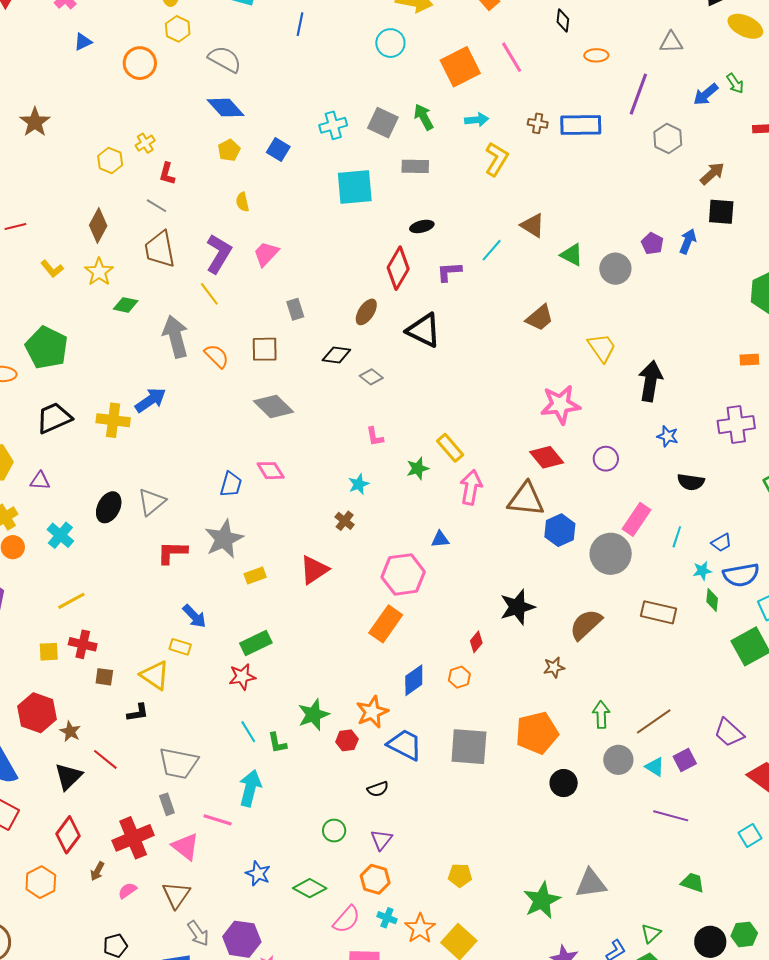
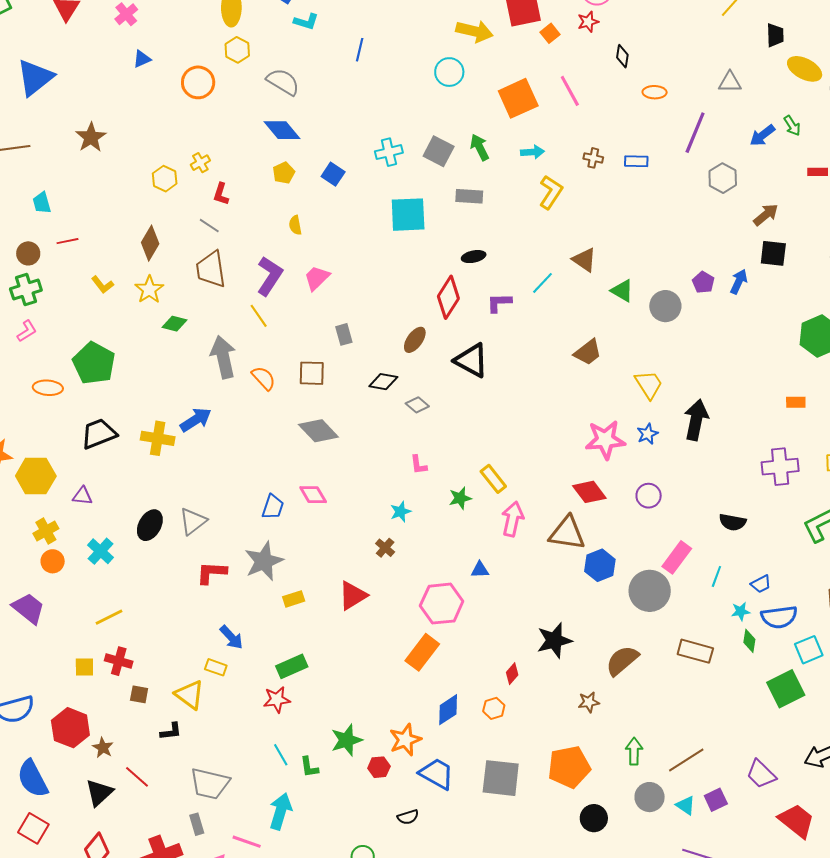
blue rectangle: (581, 125) -> (636, 161), size x0.6
blue star: (668, 436) -> (648, 434), moved, turned 30

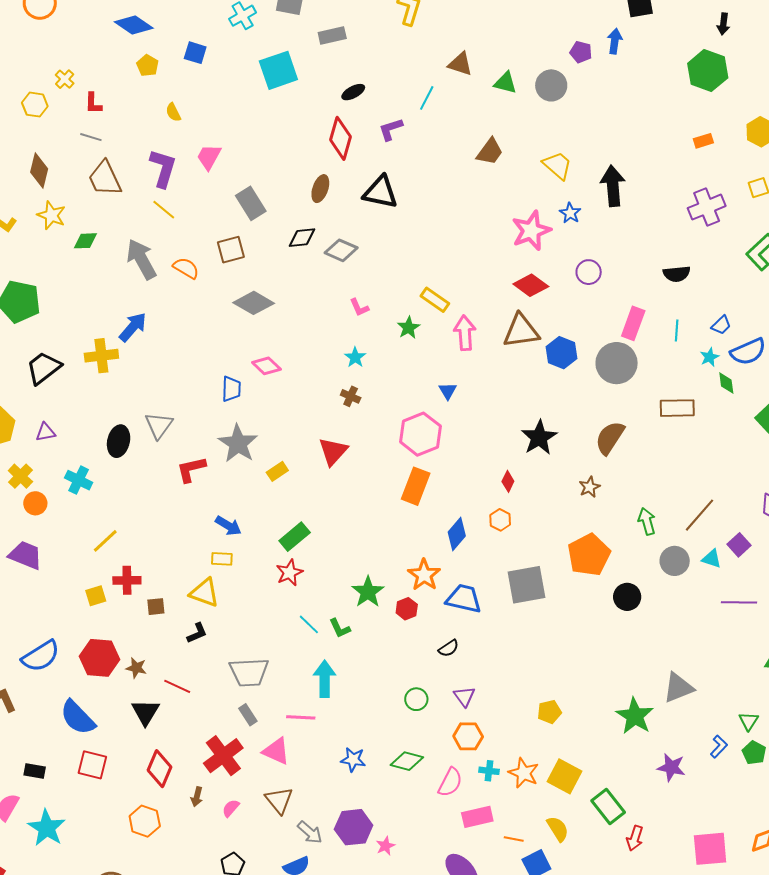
gray rectangle: (344, 334) -> (251, 203), size x1.5
gray diamond: (417, 405) -> (341, 250), size x1.4
blue triangle: (480, 570) -> (448, 391), turned -42

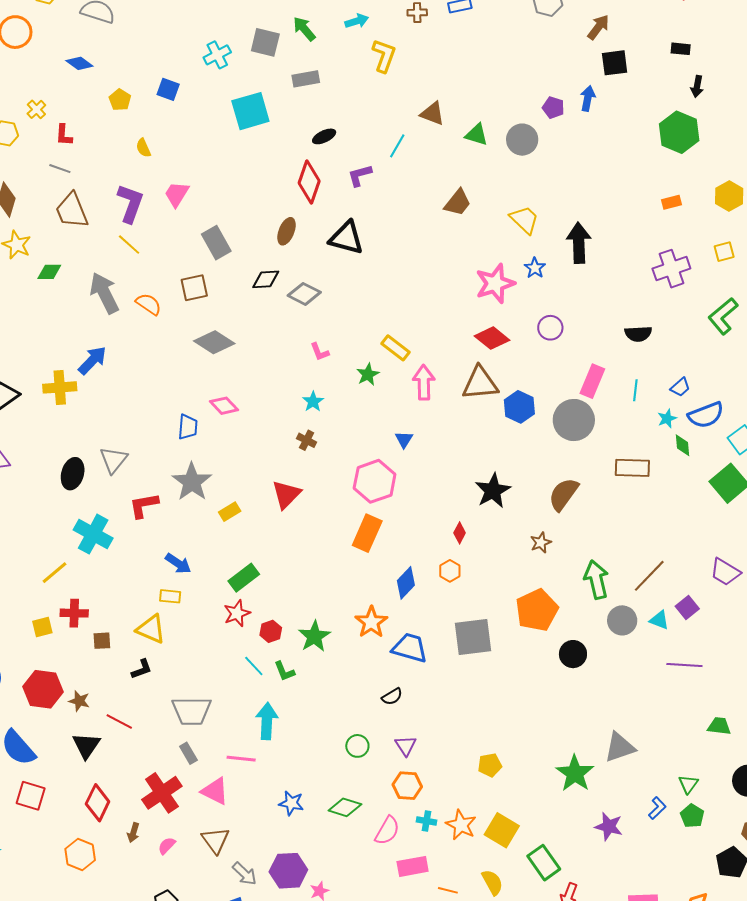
blue diamond: (134, 25) -> (79, 63), moved, size x0.7
cyan cross: (79, 480) -> (93, 534), moved, size x1.4
green arrow: (647, 521) -> (596, 580), size x1.4
red hexagon: (407, 609) -> (271, 631), moved

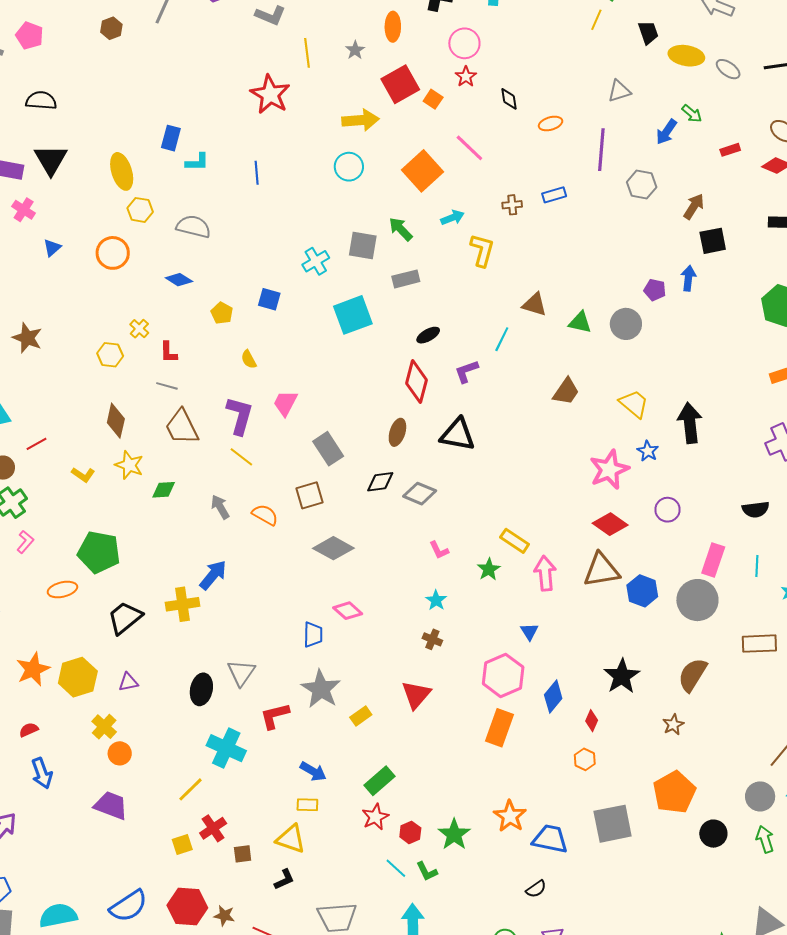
gray arrow: (104, 293) -> (220, 507), size x0.6
green arrow: (596, 580) -> (765, 839), moved, size x0.7
blue diamond: (406, 583) -> (553, 697), moved
red cross: (74, 613) -> (213, 828), turned -32

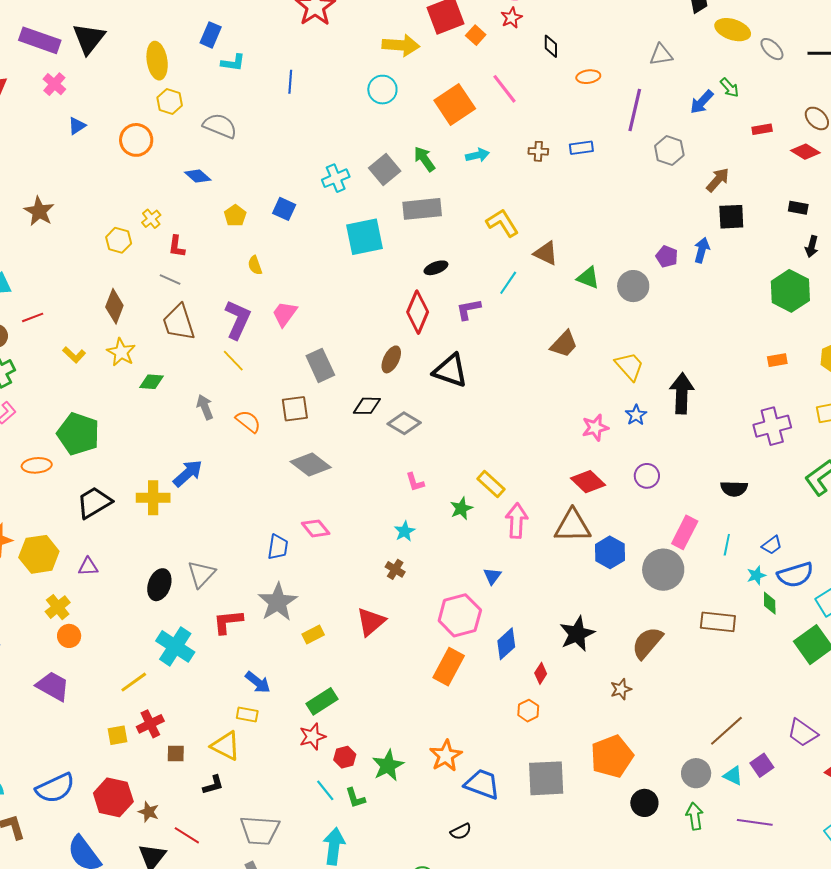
gray square: (363, 245) -> (385, 169), turned 32
yellow L-shape: (482, 250) -> (502, 223), moved, turned -56
gray rectangle: (406, 279) -> (422, 209), size x1.4
pink star: (609, 470) -> (595, 428), size x0.7

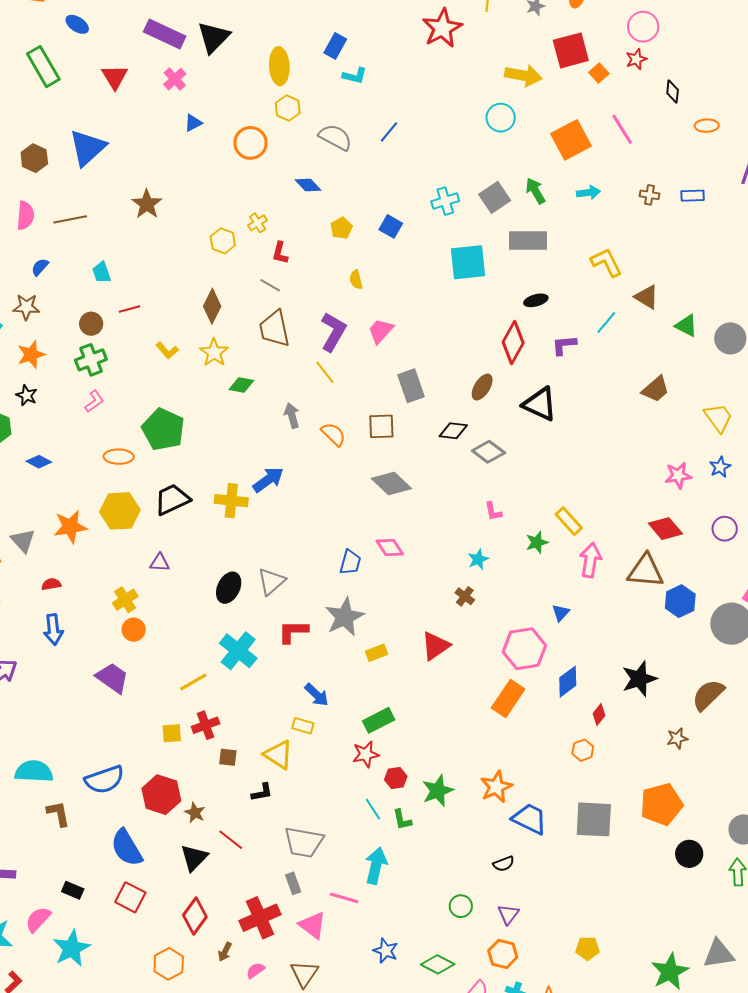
blue line: (290, 82) -> (389, 132), moved, turned 30
yellow hexagon: (39, 554) -> (120, 511), moved

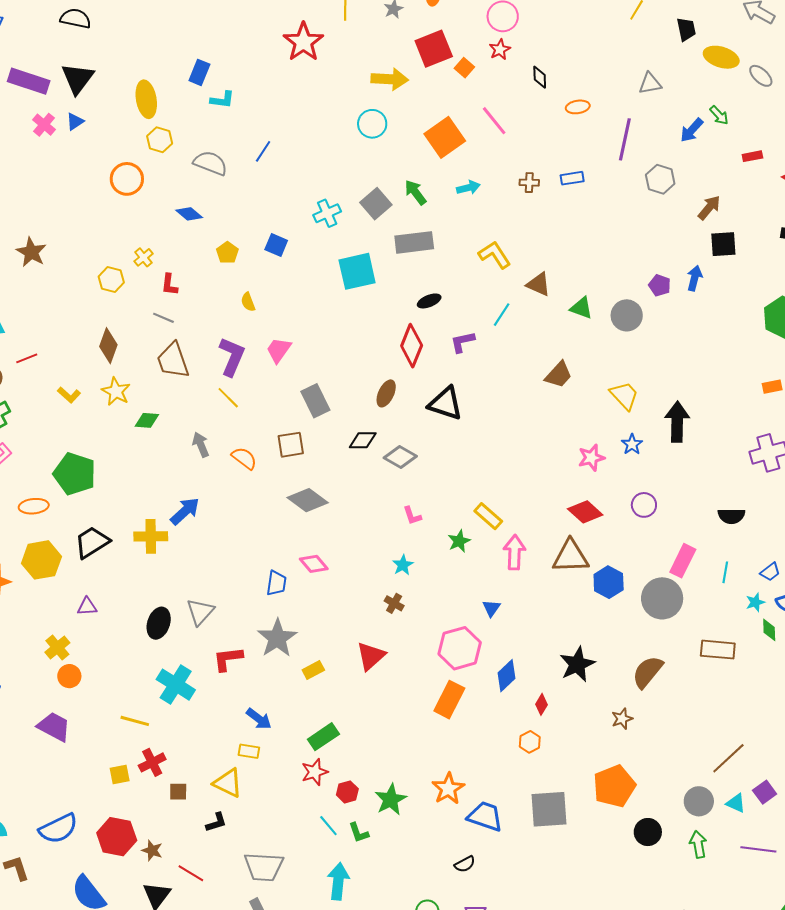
blue triangle: (193, 123) -> (75, 122), moved
yellow line: (193, 682) -> (135, 721), turned 52

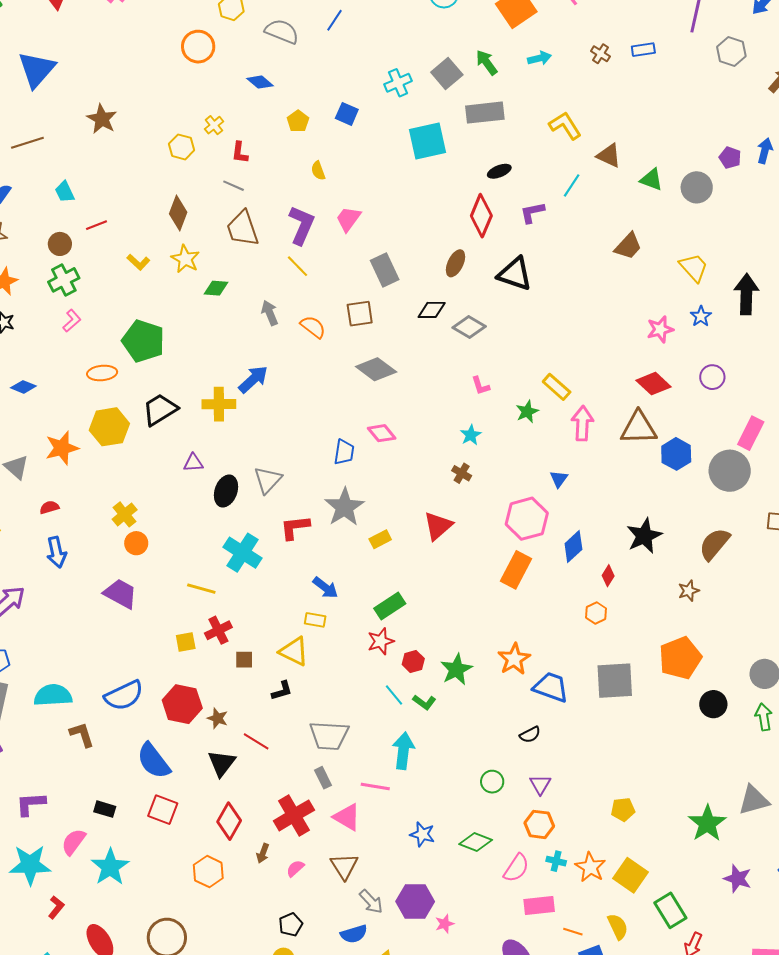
brown cross: (529, 183) -> (600, 54), turned 30
purple triangle: (87, 606) -> (193, 463), moved
green L-shape: (359, 833) -> (424, 702), turned -35

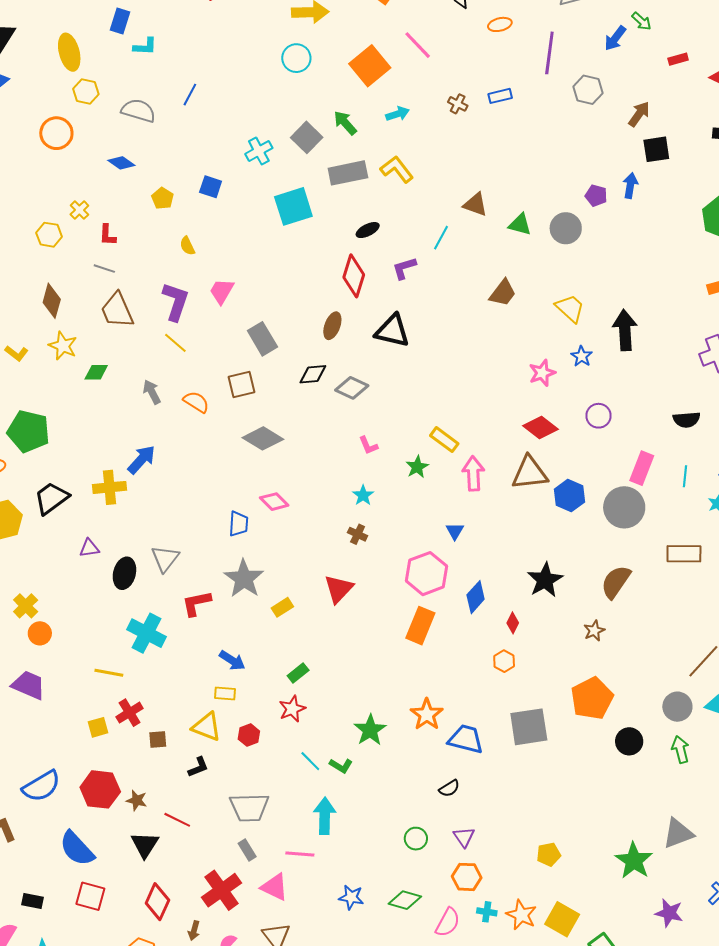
yellow L-shape: (565, 126) -> (397, 169), moved
green rectangle: (390, 606) -> (298, 673), size x0.7
red hexagon: (413, 661) -> (249, 735), moved

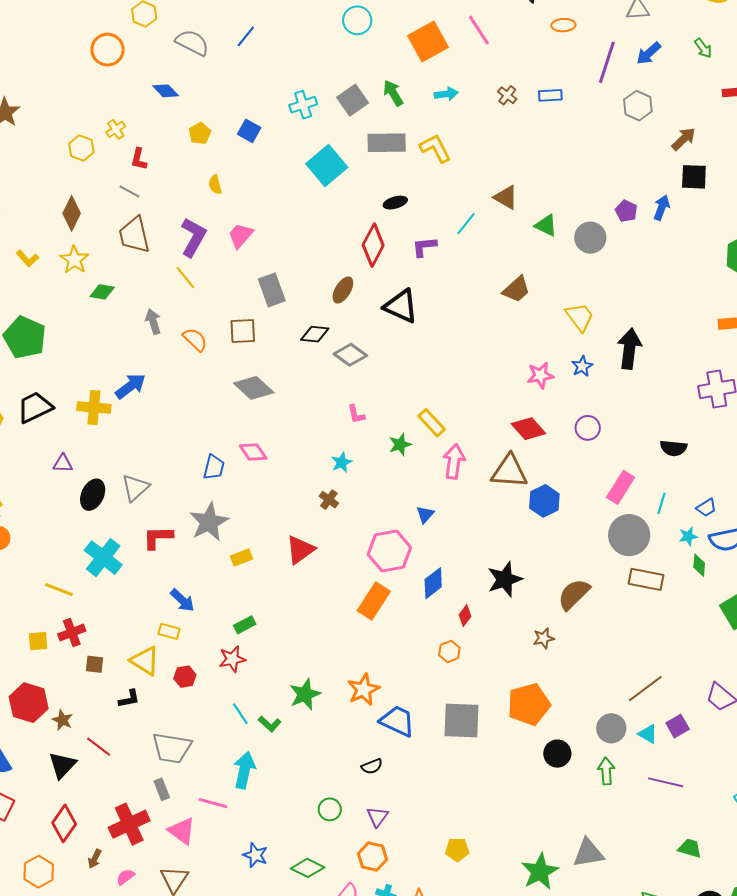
blue arrow: (615, 38) -> (649, 53), moved
cyan square: (293, 206) -> (327, 166), turned -33
gray circle: (624, 507) -> (629, 535), moved

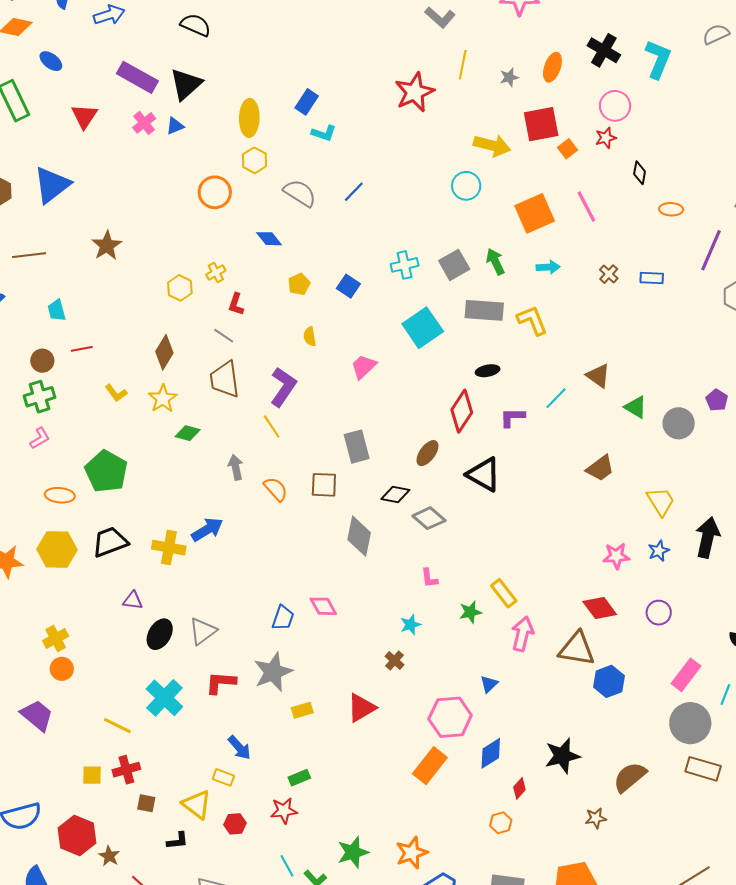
pink trapezoid: (241, 236) -> (364, 367), moved
gray diamond: (254, 388) -> (359, 536), moved, turned 54

